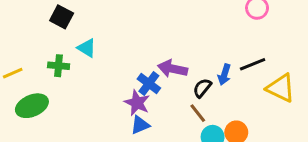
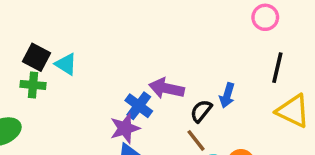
black square: (62, 17) -> (36, 57), moved
black line: (253, 64) -> (277, 68), moved, turned -55
purple star: (137, 103) -> (125, 128), turned 30

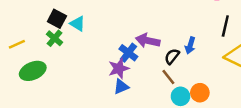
green cross: (33, 85) -> (55, 38), turned 35

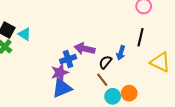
black line: (225, 26) -> (141, 37), moved
blue cross: (128, 53) -> (68, 59), turned 35
blue triangle: (121, 87) -> (62, 88), size x1.5

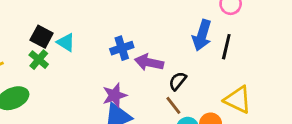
blue arrow: (121, 53) -> (202, 35), moved, size x1.5
blue cross: (68, 59) -> (122, 48), moved
yellow triangle: (160, 62) -> (238, 100), moved

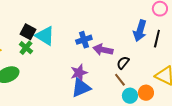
cyan triangle: (66, 42) -> (45, 36), size x1.5

